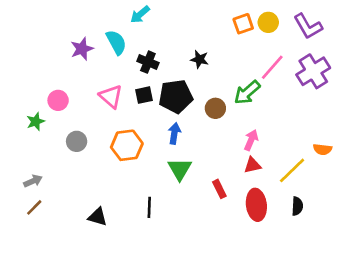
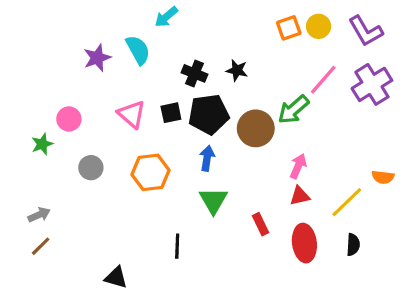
black cross: (148, 62) -> (195, 73), moved
brown circle: (215, 108) -> (256, 128), size x1.5
black triangle: (98, 217) -> (116, 278), moved

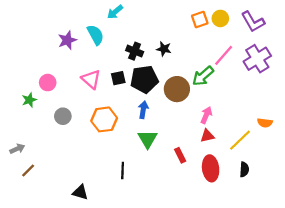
gray arrow: (39, 215) -> (17, 149), moved

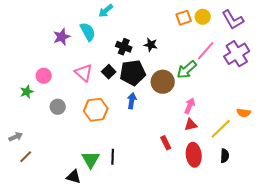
black square: (118, 78) -> (109, 72), turned -32
green triangle: (148, 139) -> (91, 160), moved

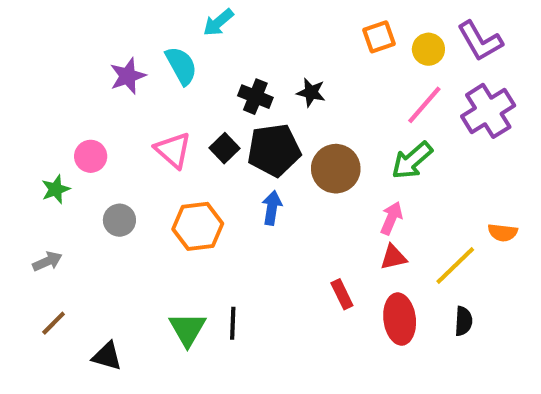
yellow circle: (203, 17) -> (428, 49), moved
green arrow: (187, 70) -> (412, 160), moved
gray arrow: (16, 137) -> (47, 261), moved
black triangle: (74, 177) -> (107, 356), moved

